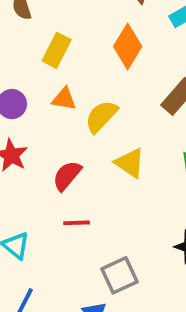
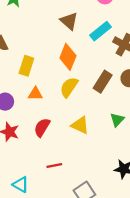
yellow semicircle: (101, 116) -> (69, 87), moved
red semicircle: (67, 176) -> (42, 127), moved

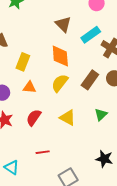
orange diamond: (68, 57) -> (60, 56), turned -30

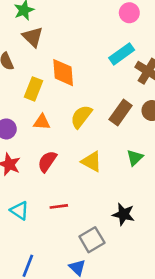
brown triangle: (63, 24) -> (33, 37), moved
orange diamond: (60, 56) -> (63, 73), moved
black star: (104, 159) -> (123, 214), moved
cyan triangle: (12, 167) -> (20, 211), moved

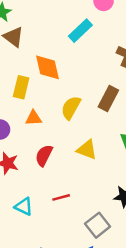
cyan rectangle: (122, 54) -> (80, 31), moved

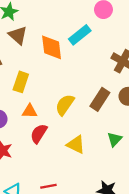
orange diamond: (48, 67) -> (52, 47), moved
red semicircle: (44, 155) -> (39, 134), moved

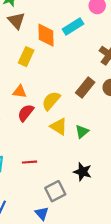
yellow rectangle: (21, 82) -> (26, 57), moved
yellow semicircle: (65, 105) -> (51, 101), moved
green triangle: (115, 139) -> (82, 132), moved

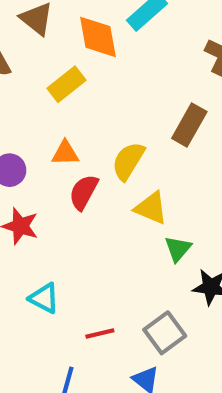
yellow rectangle: (26, 57) -> (67, 84), turned 36
green triangle: (82, 132) -> (178, 249), moved
red line: (30, 162) -> (100, 333), moved

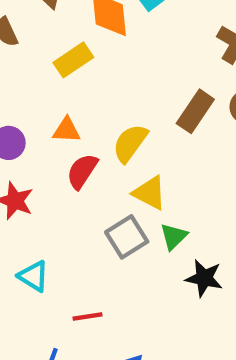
gray square: (165, 333) -> (127, 237), moved

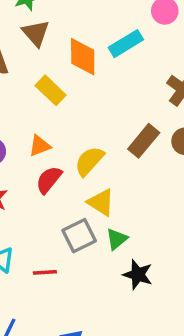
yellow rectangle: (73, 60) -> (51, 90), turned 72
orange triangle: (67, 130) -> (40, 146), turned -30
red line: (87, 317) -> (45, 272), moved

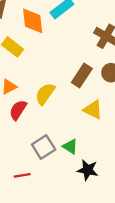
yellow triangle: (101, 202) -> (93, 110), moved
green triangle: (117, 239) -> (70, 147), turned -42

